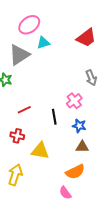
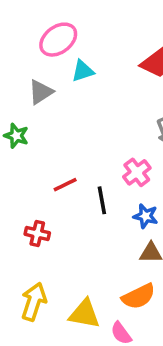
gray triangle: (19, 55) -> (41, 92), size x0.7
red line: (24, 110) -> (65, 185), moved
yellow triangle: (40, 151) -> (84, 314), moved

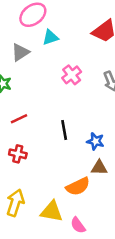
pink cross: (137, 172) -> (72, 75), moved
red line: (65, 185) -> (19, 119), moved
orange semicircle: (139, 296) -> (78, 186), moved

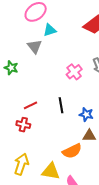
gray triangle: (20, 52) -> (35, 46), moved, turned -35
pink cross: (72, 75) -> (74, 72), moved
red line: (19, 119) -> (30, 105), moved

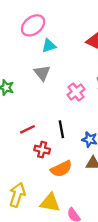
gray triangle: (35, 46) -> (42, 73), moved
red cross: (23, 125) -> (42, 150), moved
orange semicircle: (72, 151) -> (61, 169), moved

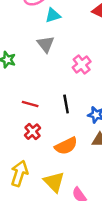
red line: (27, 129) -> (30, 104), turned 42
red cross: (42, 150) -> (33, 132), moved, turned 35
yellow triangle: (50, 203) -> (54, 182), turned 35

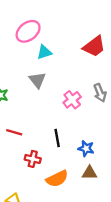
red line: (30, 104) -> (14, 132), moved
red cross: (33, 132) -> (33, 159), moved, turned -35

